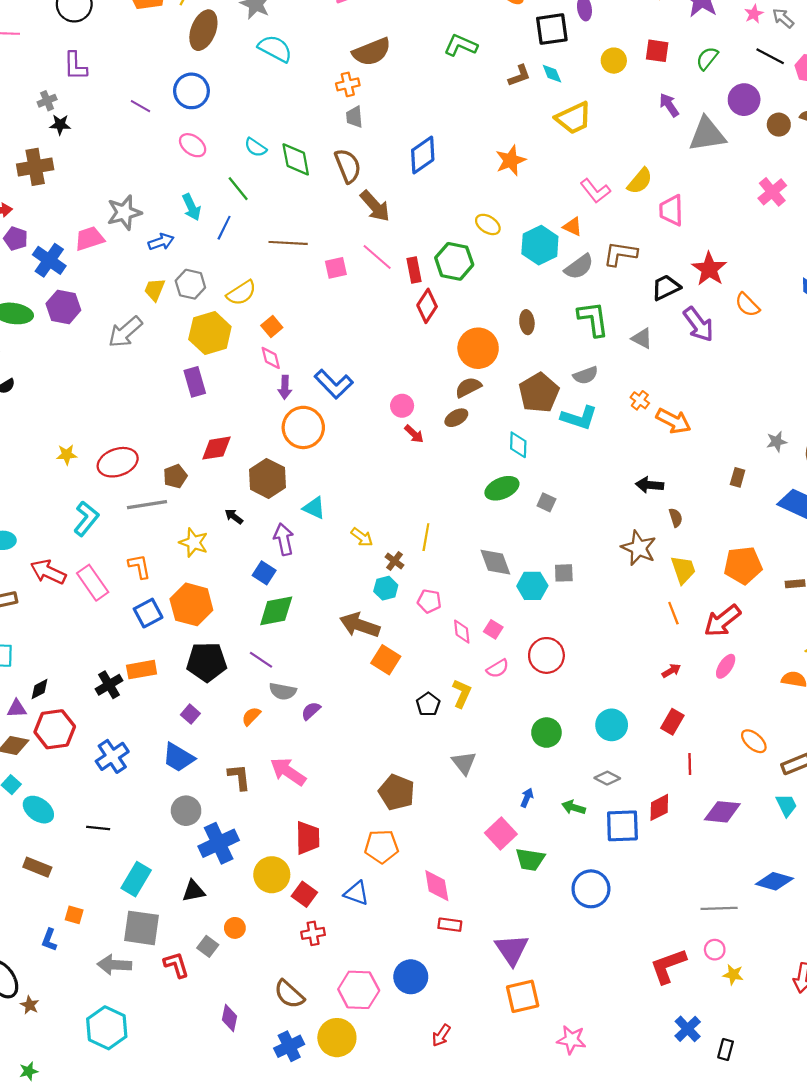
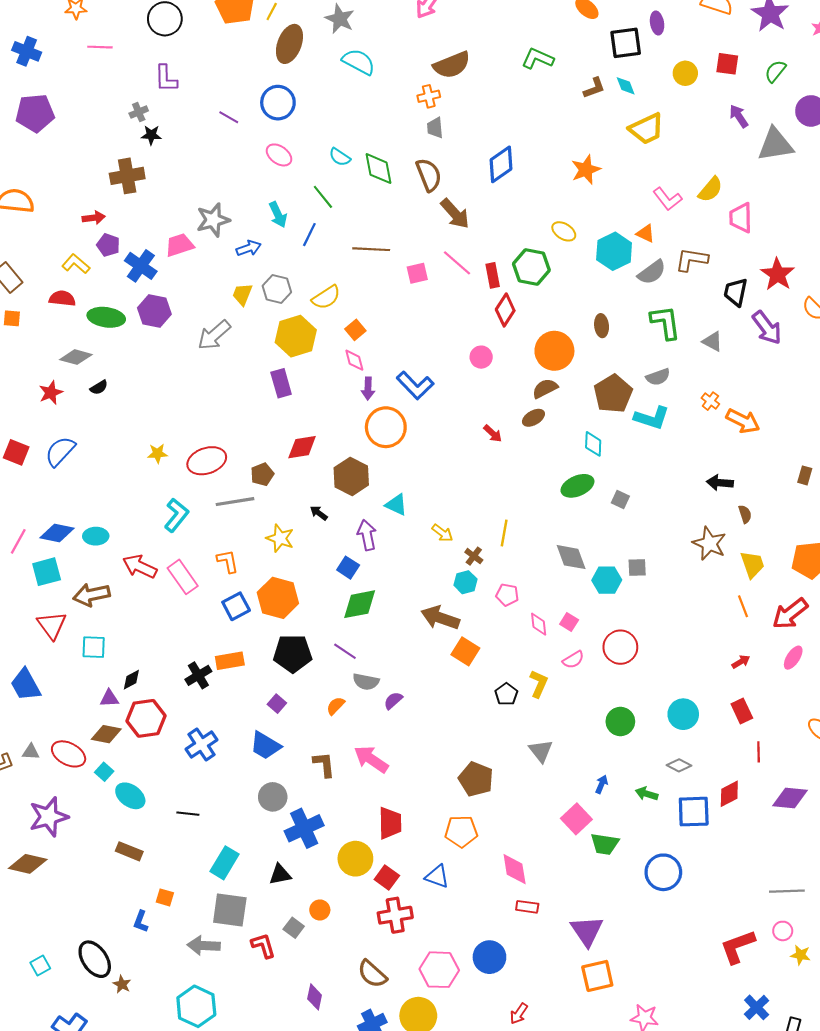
black trapezoid: (666, 287) -> (736, 292), turned -52
pink circle: (402, 406) -> (481, 357), moved
red rectangle: (672, 722) -> (742, 711), turned -55
red cross: (313, 933) -> (395, 915), size x1.5

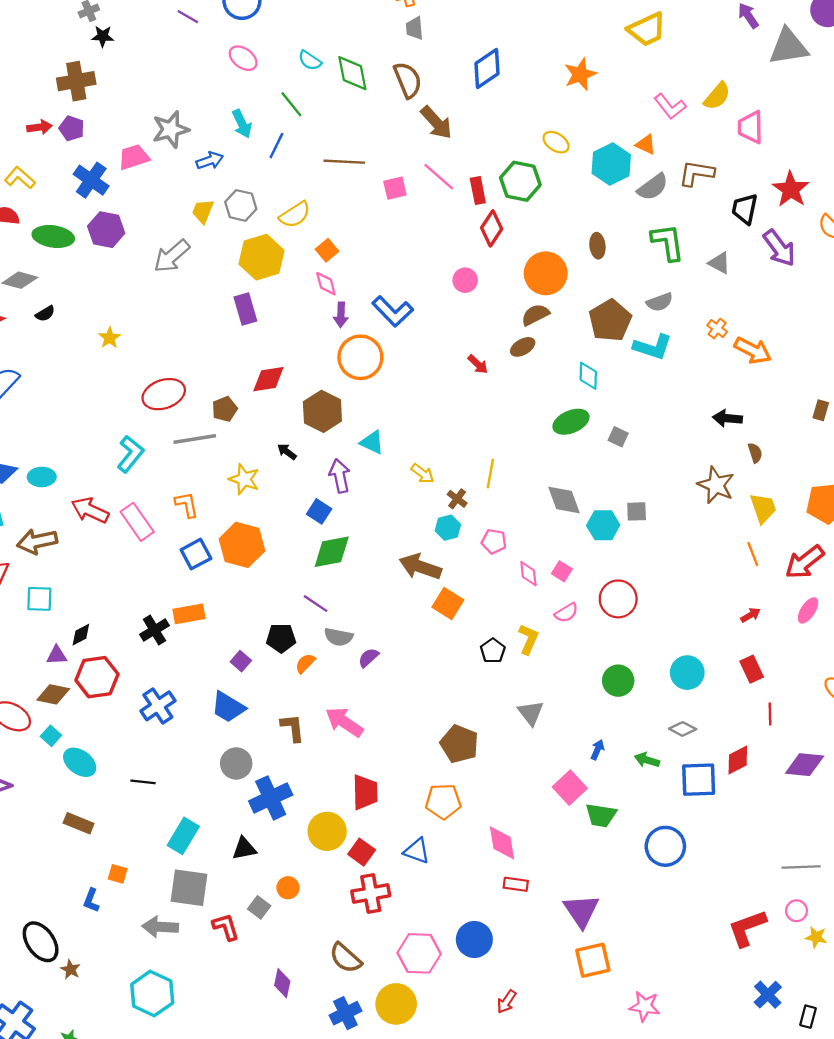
purple pentagon: (108, 245) -> (72, 128), moved
yellow star: (158, 453) -> (110, 338), moved, turned -30
black pentagon: (293, 653) -> (281, 638), moved, size x0.7

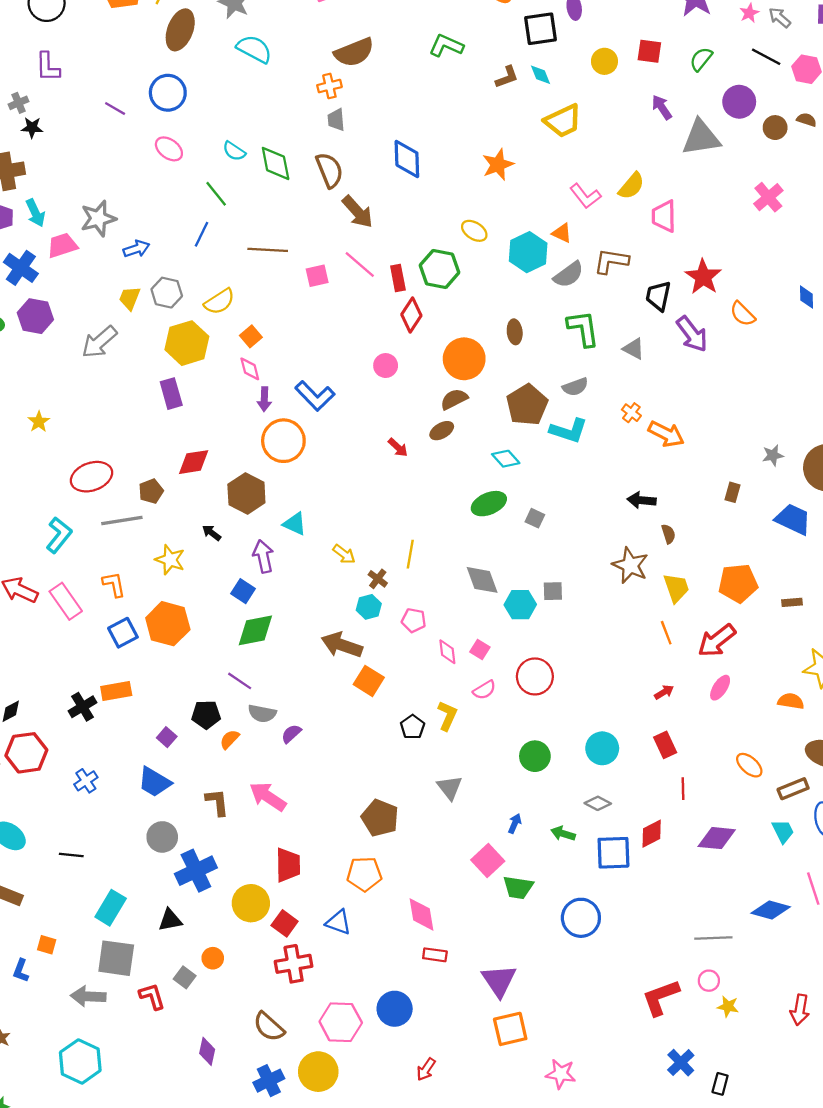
blue diamond: (487, 68) -> (407, 159), turned -57
cyan arrow: (242, 124) -> (35, 213), moved
cyan diamond: (588, 376) -> (506, 459), turned -44
blue cross: (158, 706) -> (86, 781), size x0.7

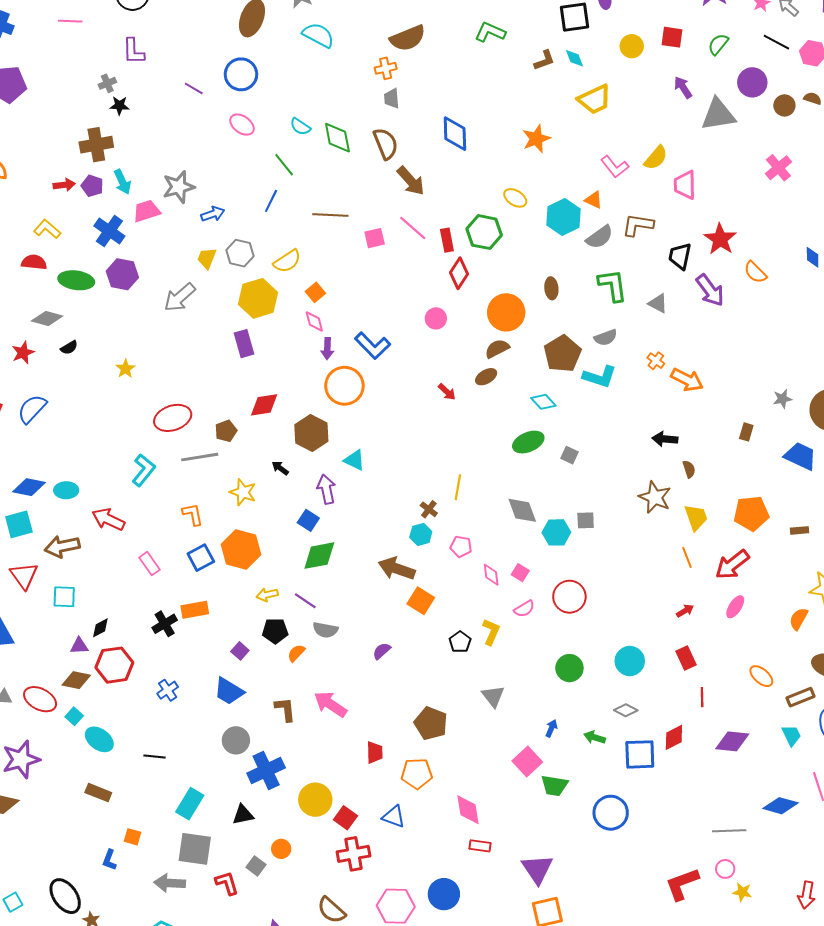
yellow arrow: (344, 554) -> (267, 595), moved, turned 130
pink rectangle: (66, 601) -> (150, 564), moved, size x0.7
orange semicircle: (791, 701) -> (799, 619), turned -70
purple semicircle: (291, 734) -> (382, 651), moved
red trapezoid: (288, 865) -> (375, 752), moved, size x0.7

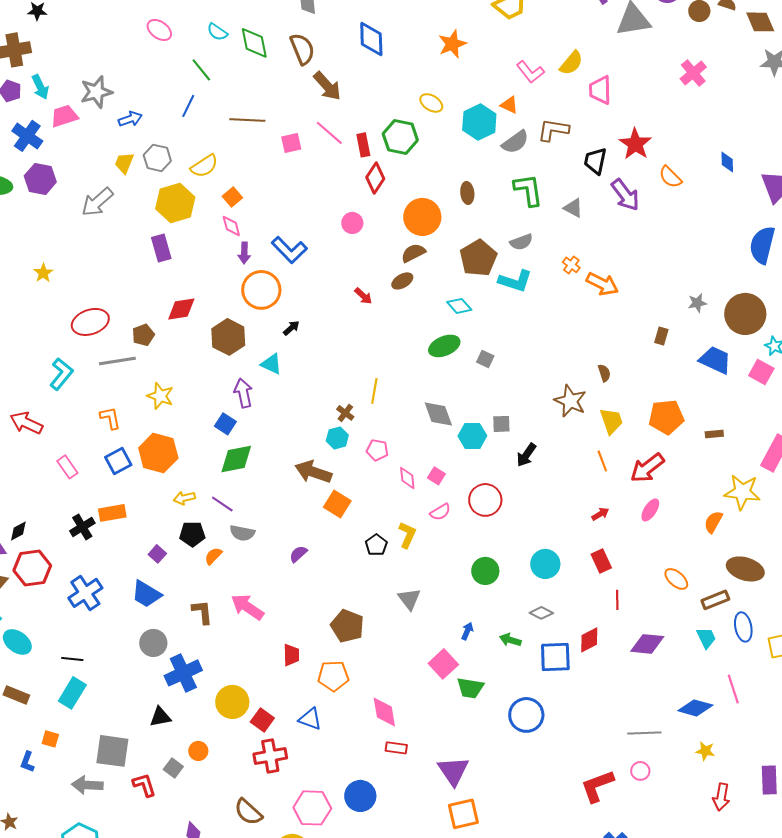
black arrow: (665, 439) -> (526, 455), moved, turned -60
black arrow: (280, 468) -> (291, 328), moved, turned 102
blue cross: (168, 690) -> (85, 593), size x1.6
cyan rectangle: (190, 804) -> (72, 693), moved
yellow star: (742, 892) -> (705, 751), moved

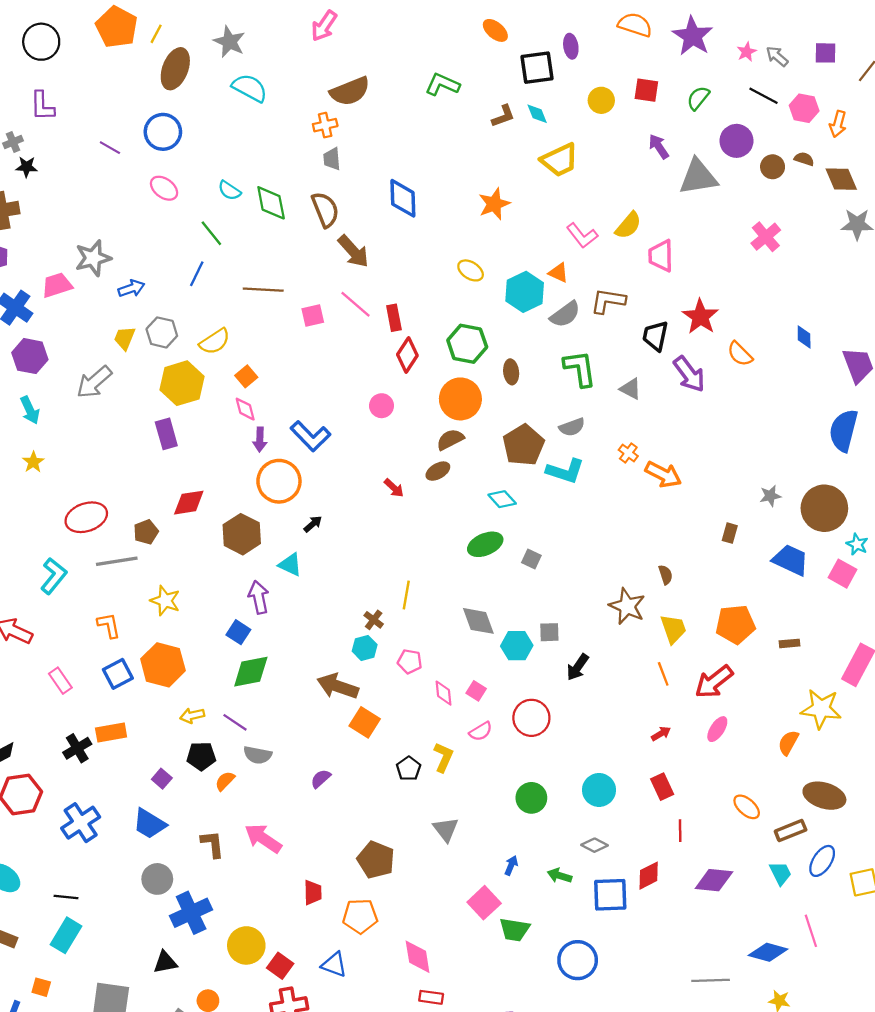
cyan arrow: (40, 87) -> (30, 410), moved
green hexagon: (400, 137) -> (467, 344), moved
blue ellipse: (743, 627) -> (822, 861), turned 44

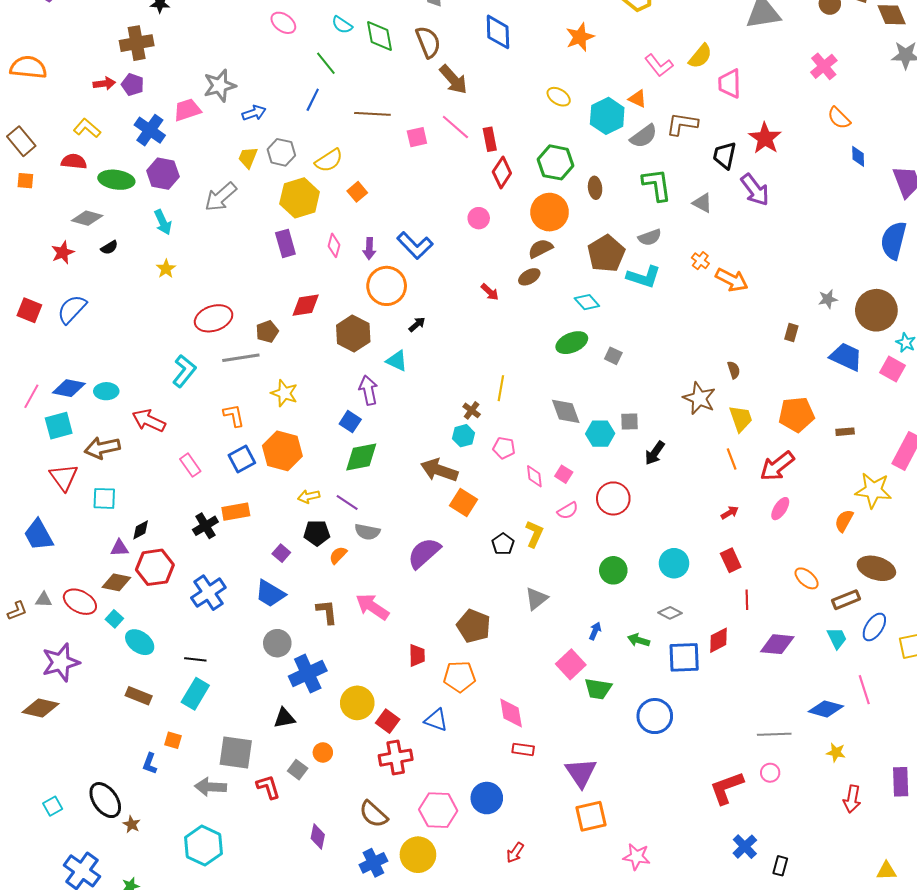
orange semicircle: (740, 354) -> (839, 118), moved
pink diamond: (245, 409) -> (334, 245), moved, turned 30
purple semicircle: (321, 779) -> (424, 553), size x1.8
gray triangle: (446, 829) -> (536, 599), turned 30

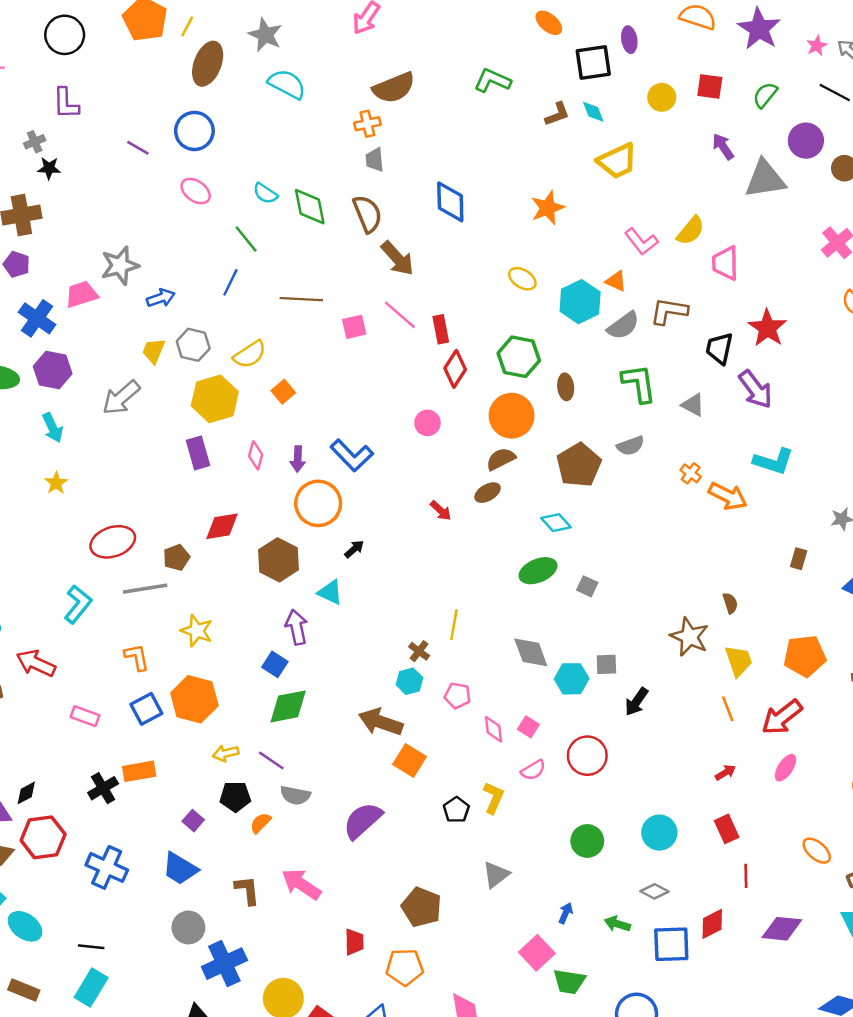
cyan L-shape: (644, 277) -> (773, 461), moved
pink rectangle: (190, 465) -> (85, 716), turned -35
blue cross: (208, 593) -> (107, 867), turned -32

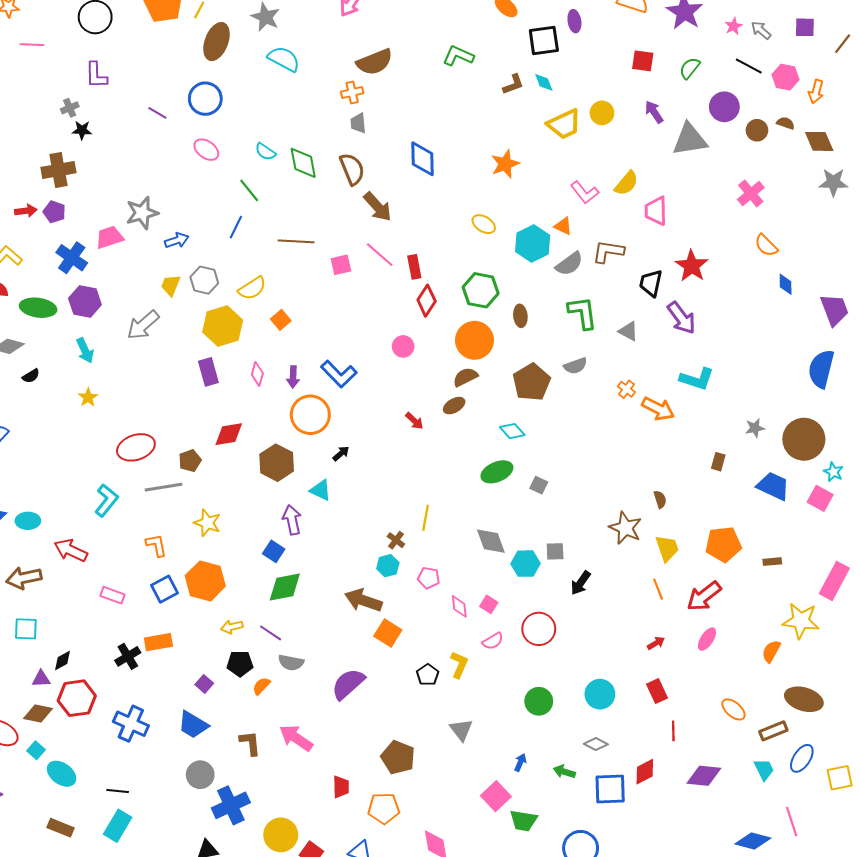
yellow circle: (662, 97) -> (602, 113), moved
gray triangle: (496, 875) -> (461, 730), turned -30

